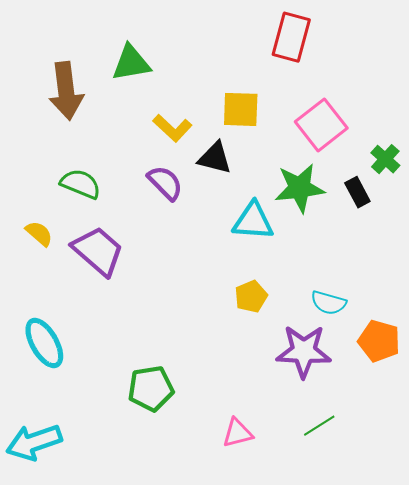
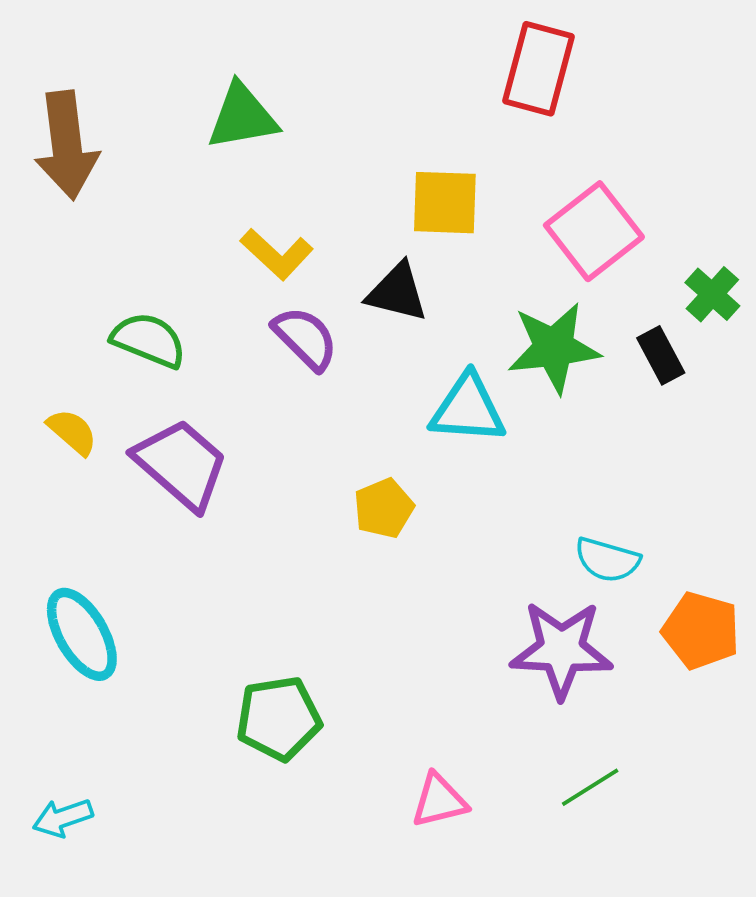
brown arrow: (66, 91) -> (67, 145), moved
yellow L-shape: (172, 128) -> (277, 254), moved
yellow pentagon: (251, 297) -> (384, 508), moved
cyan arrow: (34, 442) -> (63, 818), size x0.6

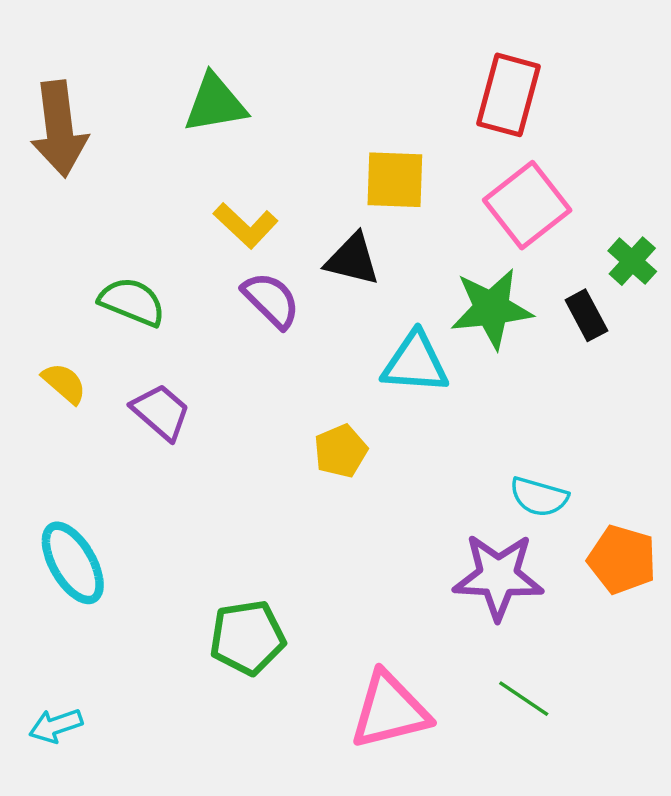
red rectangle: (538, 69) -> (508, 95), moved
purple trapezoid: (181, 464) -> (161, 412), size x0.7
green line: (590, 787) -> (524, 699), turned 66
pink triangle: (439, 801) -> (390, 710), size x1.6

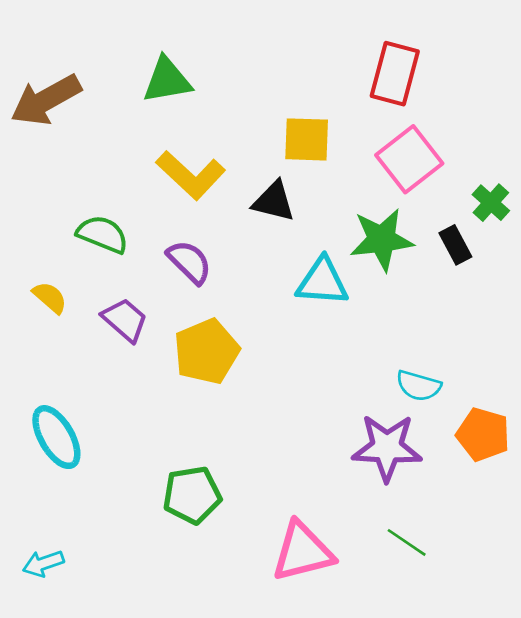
brown arrow: (59, 129) -> (46, 100), turned 68
yellow L-shape: (246, 225) -> (191, 175), size x1.4
purple semicircle: (271, 300) -> (189, 262), moved
yellow pentagon: (341, 451) -> (207, 351), moved, size x1.6

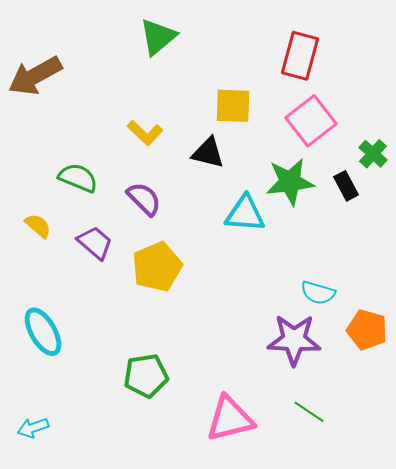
green triangle: (167, 80) -> (158, 37), moved, turned -30
yellow L-shape: (191, 175) -> (145, 133), size x0.7

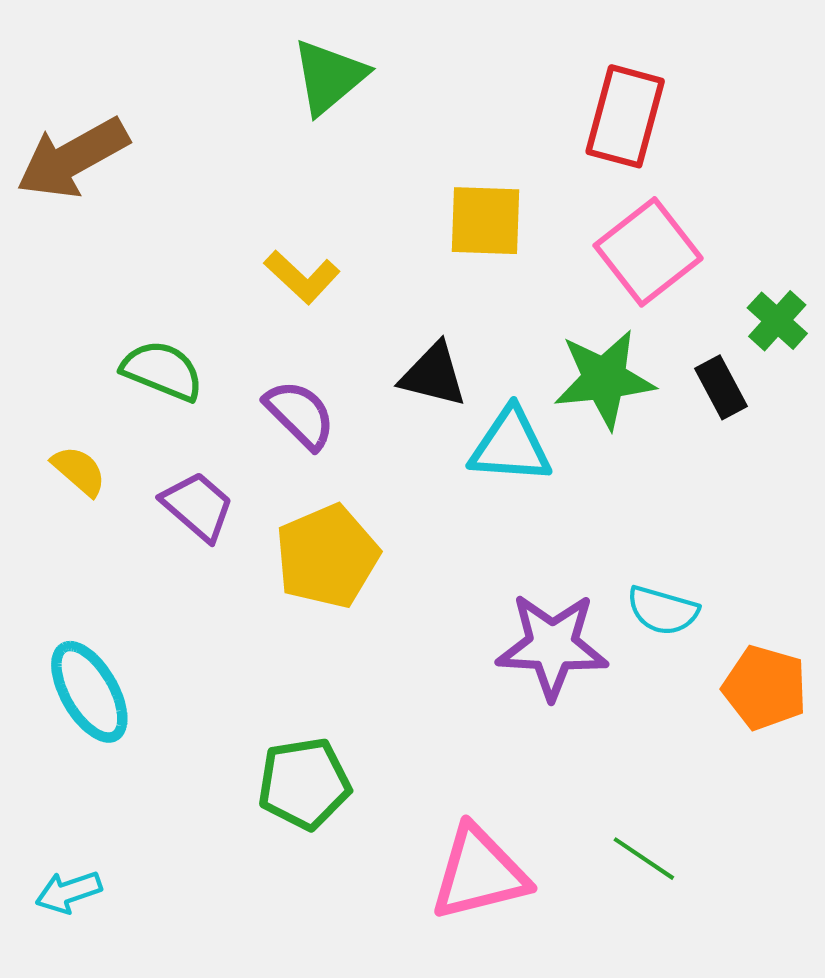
black triangle: (208, 153) -> (433, 375), moved
purple star: (294, 340) -> (552, 646), moved

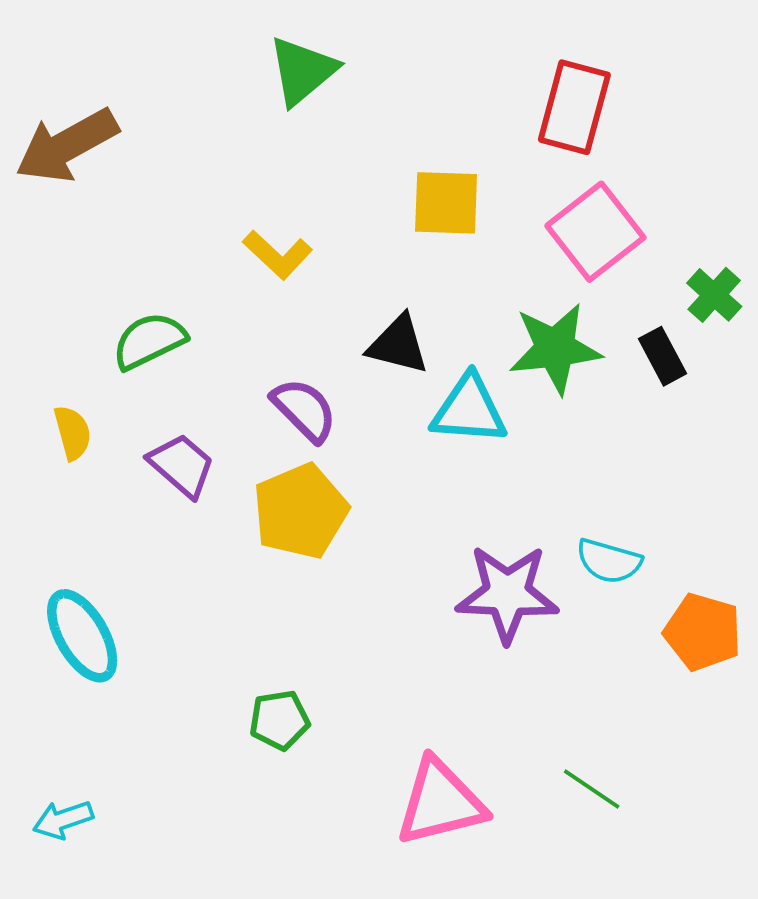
green semicircle: (162, 371) -> (149, 341), turned -48
purple semicircle: (300, 414) -> (304, 410), moved
yellow semicircle: (79, 471) -> (73, 433), turned 34
green pentagon: (304, 784) -> (279, 720), size x0.7

